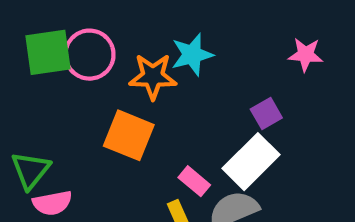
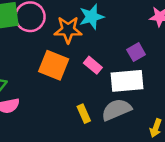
white rectangle: (251, 162) -> (127, 81), turned 40
pink rectangle: (194, 181) -> (93, 65), moved

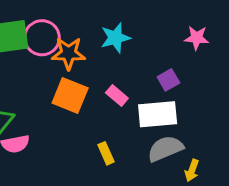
orange star: (68, 30) -> (69, 53), moved
gray semicircle: (116, 110) -> (165, 149), moved

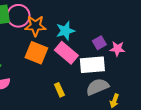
cyan star: (115, 38) -> (65, 31), moved
pink star: (197, 38) -> (117, 49), moved
pink rectangle: (117, 96) -> (66, 53), size x1.6

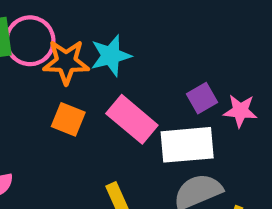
cyan star: (65, 31) -> (111, 56), moved
orange square: (36, 53) -> (68, 119), size x0.7

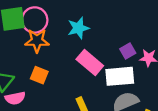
orange star: (66, 62) -> (37, 41), moved
orange square: (68, 119) -> (39, 75), moved

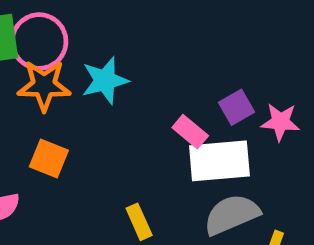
cyan star: (78, 28) -> (105, 80), moved
pink rectangle: (90, 63) -> (190, 132), moved, size x0.6

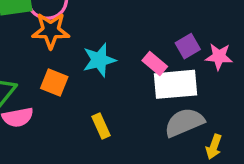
cyan star: (105, 80) -> (99, 60), moved
yellow rectangle: (139, 222) -> (101, 126), moved

